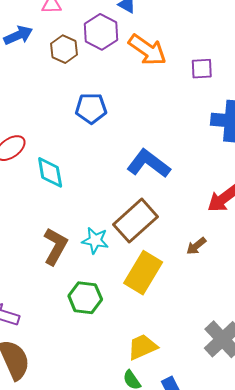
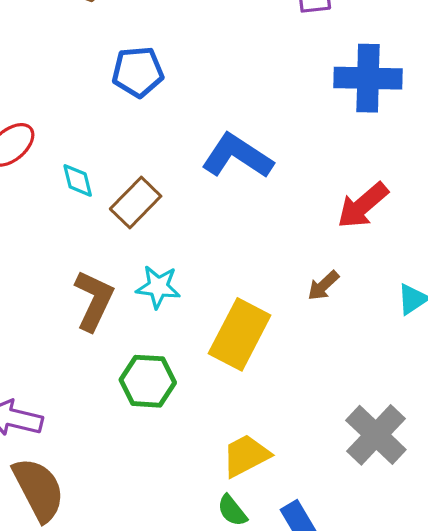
cyan diamond: (50, 172) -> (78, 180), size x0.7
brown rectangle: (136, 221) -> (136, 202), moved, size x0.7

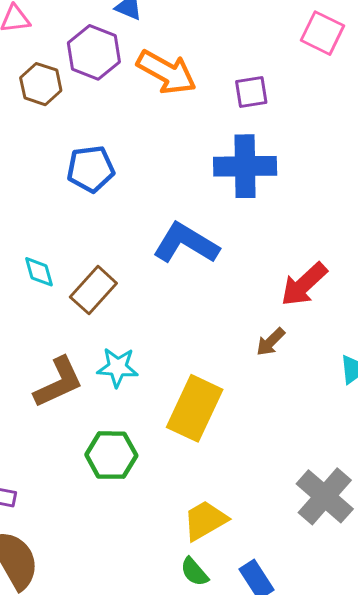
blue cross: (368, 78) -> (245, 166), moved
brown arrow: (323, 286) -> (270, 342), moved
brown L-shape: (94, 300) -> (58, 382), turned 42

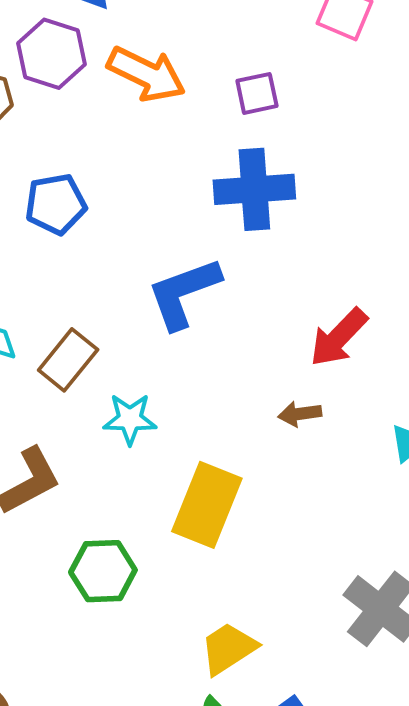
blue L-shape: (186, 243) -> (184, 293), turned -48
brown arrow: (270, 342) -> (300, 414), turned 40
cyan star: (118, 367) -> (130, 419), moved

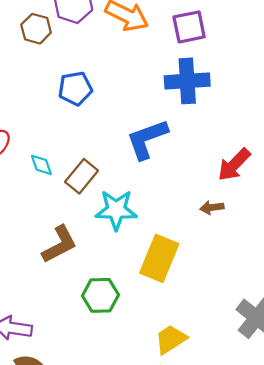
purple square: (257, 93) -> (189, 27), size x1.4
cyan star: (130, 419) -> (116, 210), size x1.4

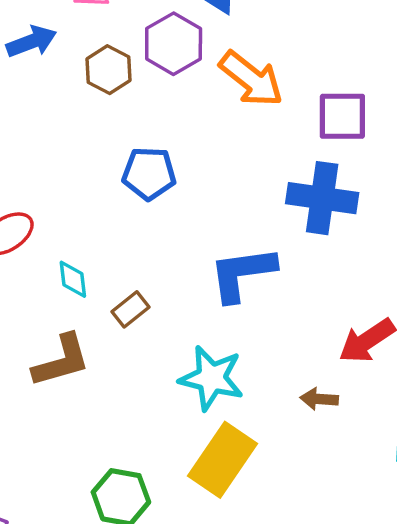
brown rectangle: (82, 176) -> (131, 309), size x0.7
cyan star: (116, 210) -> (211, 378), moved
brown L-shape: (59, 244) -> (61, 361), moved

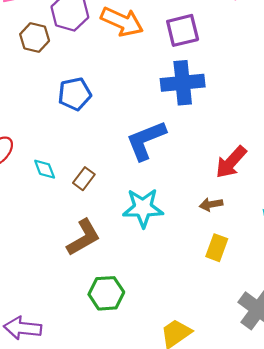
brown L-shape: (61, 361) -> (83, 237), moved
yellow rectangle: (223, 460) -> (217, 248), moved, size x0.6

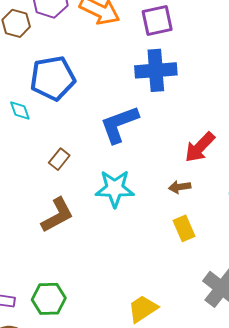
blue pentagon: (75, 94) -> (53, 78), size x1.4
cyan diamond: (45, 169) -> (20, 111), moved
yellow rectangle: (217, 248) -> (184, 228), turned -45
green hexagon: (106, 293) -> (49, 299), moved

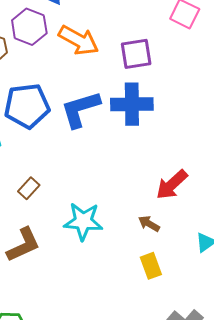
blue L-shape: (119, 124) -> (80, 109), moved
brown arrow: (180, 187) -> (149, 224), turned 35

